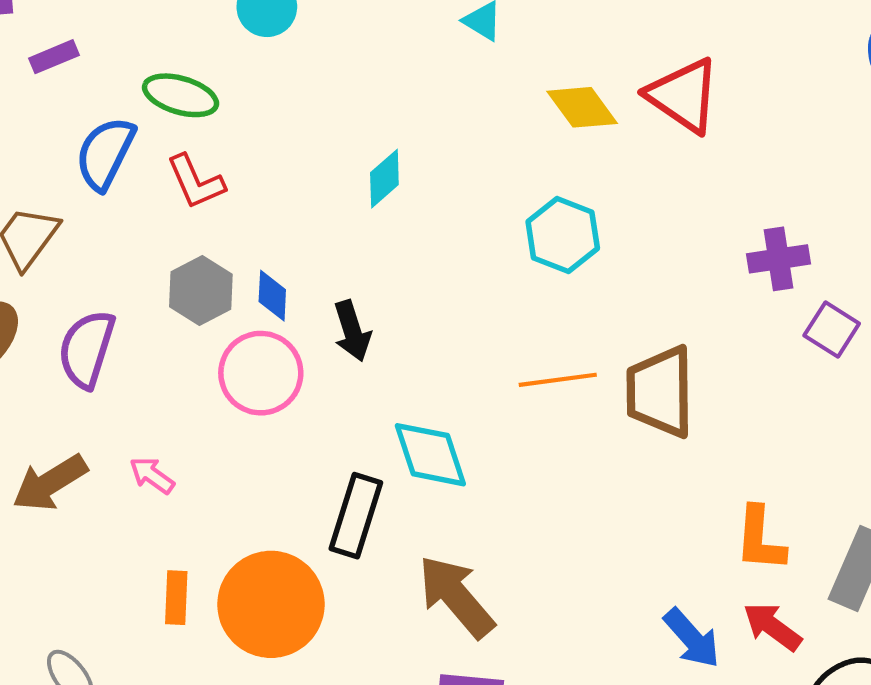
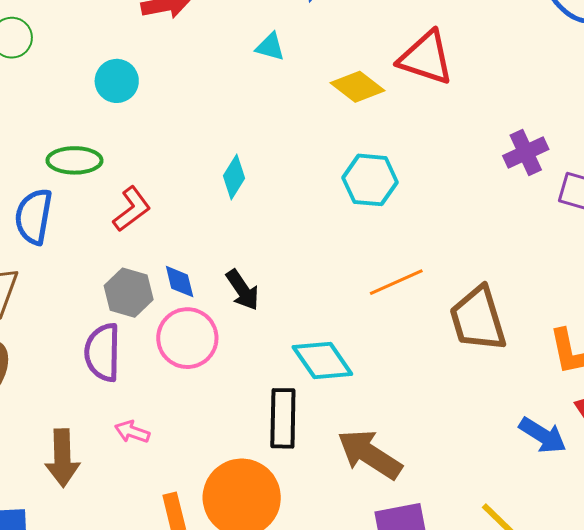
red L-shape: (196, 182) -> (132, 209), moved, turned -87
purple semicircle: (87, 349) -> (103, 352), moved
brown trapezoid: (660, 392) -> (478, 319), moved
brown arrow: (50, 483) -> (62, 458), turned -44

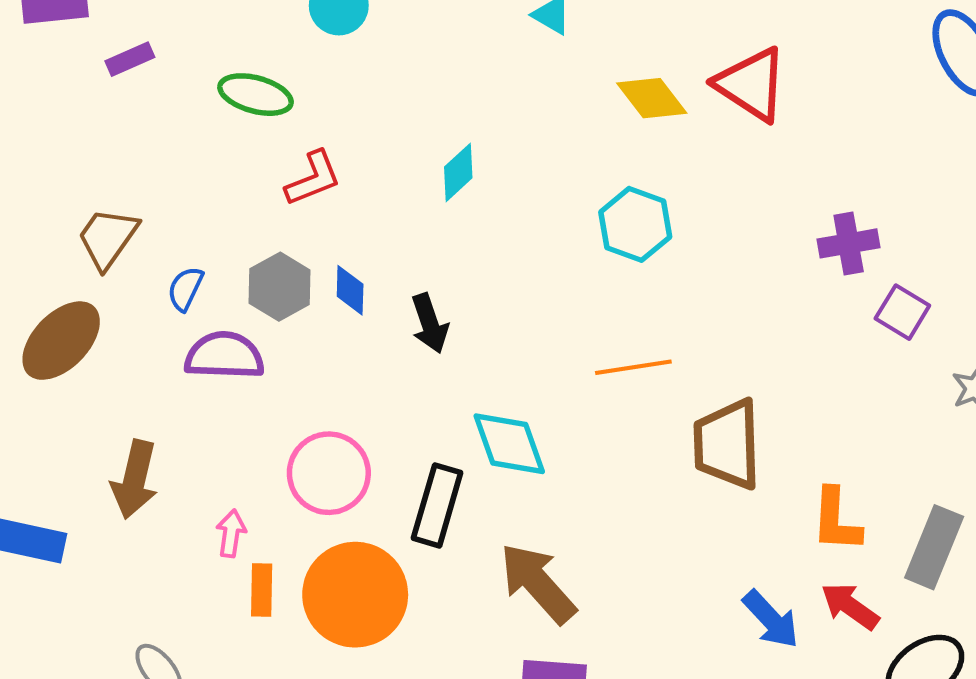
blue semicircle: (34, 216) -> (185, 289), moved, size x0.6
pink circle: (187, 338) -> (329, 473), moved
purple semicircle: (103, 352) -> (224, 356), turned 76
pink arrow: (132, 432) -> (231, 533), moved, turned 64

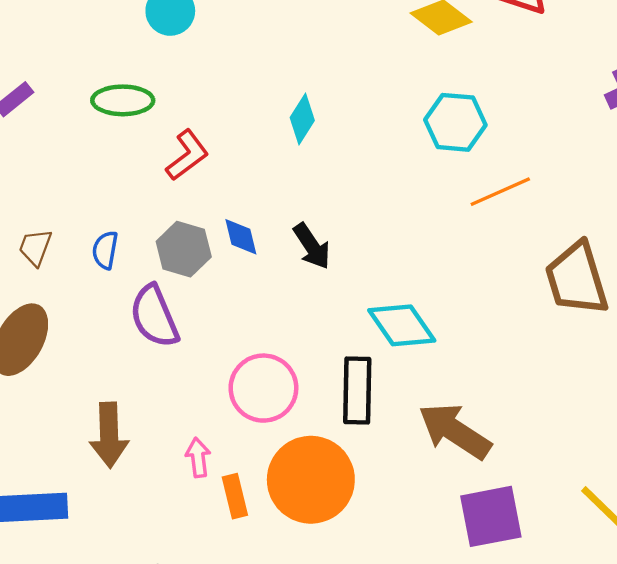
brown trapezoid: (108, 238) -> (35, 247), size x0.7
blue semicircle: (185, 289) -> (105, 250), moved
purple semicircle: (224, 356) -> (154, 316), turned -100
orange line: (633, 367) -> (500, 192), moved

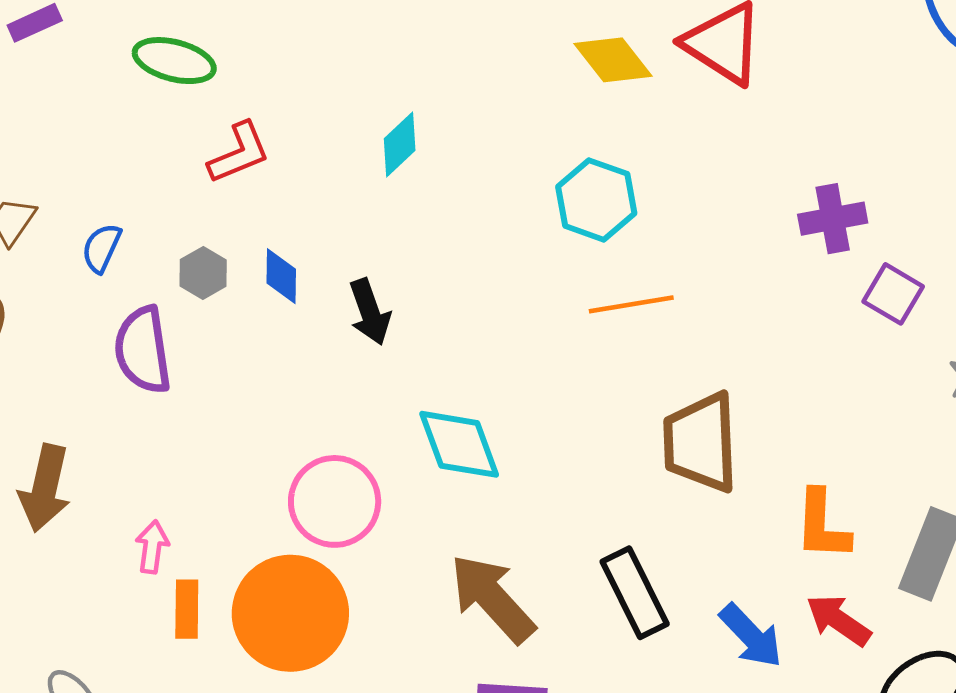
gray hexagon: (184, 249) -> (203, 273), size x0.7
pink circle: (263, 388) -> (335, 501), moved
black rectangle: (357, 390) -> (635, 593), moved, turned -42

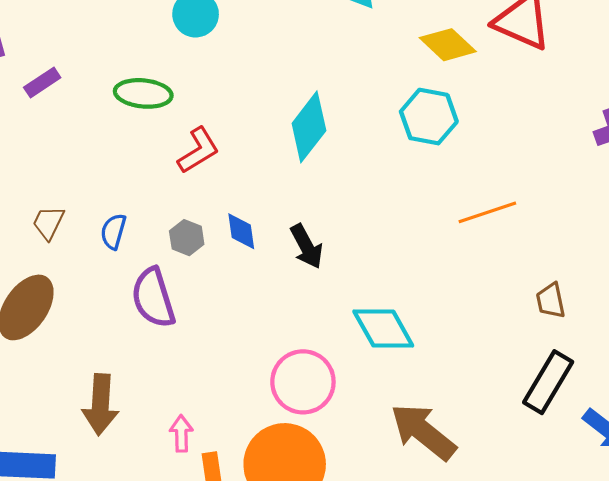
cyan diamond: (400, 145) -> (309, 127), size x1.5
cyan hexagon: (596, 200) -> (429, 117), moved
brown trapezoid: (701, 442) -> (551, 301), size x0.5
black rectangle: (635, 593) -> (548, 382), moved, turned 66

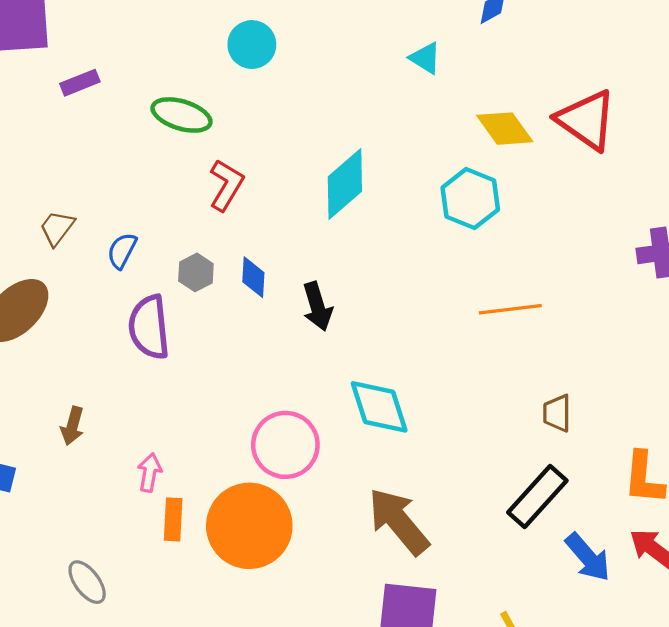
red L-shape: (198, 150) -> (226, 185), turned -39
brown arrow: (100, 404) -> (72, 426), size x0.6

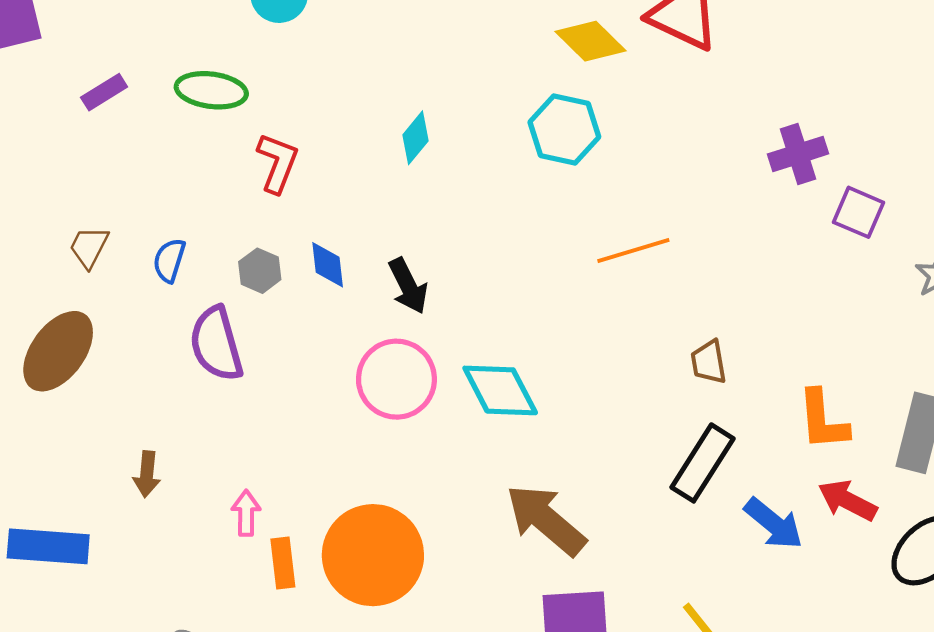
purple rectangle: (80, 83) -> (104, 92), moved
cyan diamond: (345, 184) -> (415, 138), size x0.6
pink circle: (285, 445) -> (396, 379), moved

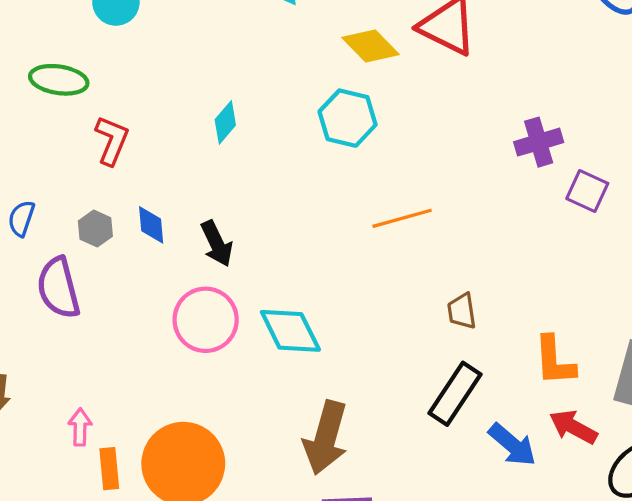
brown arrow: (546, 520) -> (326, 438), turned -116

